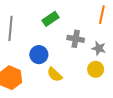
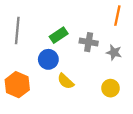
green rectangle: (50, 19) -> (59, 35), moved
yellow circle: (96, 69) -> (110, 88), moved

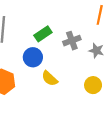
gray cross: (89, 42) -> (72, 41), turned -30

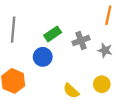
yellow semicircle: (50, 78) -> (71, 91), moved

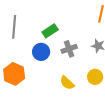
gray cross: (81, 40) -> (69, 49), moved

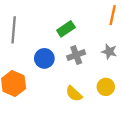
green rectangle: (50, 31) -> (66, 29), moved

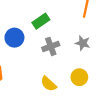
blue circle: (44, 58) -> (14, 38), moved

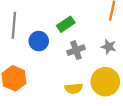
yellow circle: (79, 77) -> (105, 82), size x1.6
yellow semicircle: (49, 84) -> (74, 88), turned -49

